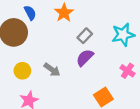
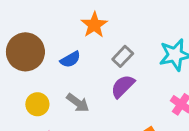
blue semicircle: (30, 13) -> (70, 59), moved, turned 88

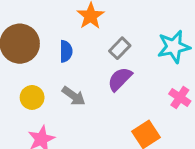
blue semicircle: (70, 59) -> (66, 51), turned -60

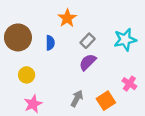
gray arrow: (74, 96) -> (77, 99), moved, turned -98
pink cross: (180, 97) -> (129, 84), moved

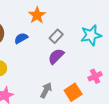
blue semicircle: (50, 43) -> (21, 38), turned -120
pink cross: (129, 84) -> (95, 76), turned 32

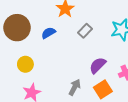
purple semicircle: (56, 56) -> (98, 65), moved

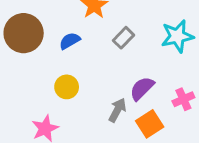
yellow circle: (25, 64) -> (67, 87), moved
gray arrow: (75, 87) -> (117, 110), moved

